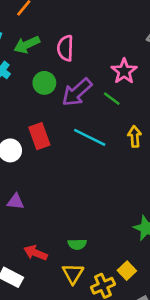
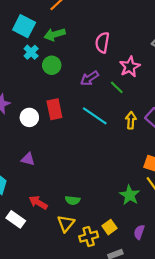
pink semicircle: (65, 48) -> (102, 43), moved
green circle: (44, 83) -> (52, 65), moved
purple arrow: (77, 92) -> (89, 78), size x0.7

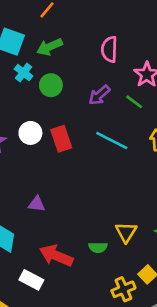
white circle: (29, 117) -> (30, 133), moved
red arrow: (38, 203) -> (56, 256), size x1.4
yellow triangle: (66, 223) -> (126, 232), moved

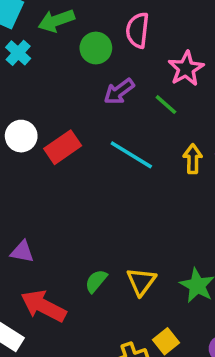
green circle: (51, 85) -> (96, 48), moved
red rectangle: (61, 139) -> (63, 147), turned 70
purple triangle: (37, 204) -> (22, 252), moved
green semicircle: (98, 247) -> (96, 281), moved, turned 126

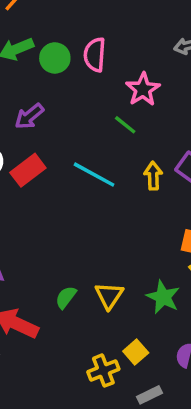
green circle: (96, 48) -> (55, 58), moved
purple arrow: (119, 92) -> (29, 116), moved

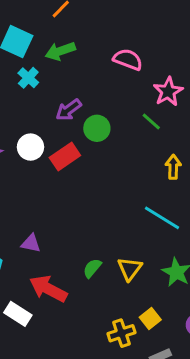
pink semicircle: (95, 55) -> (128, 59), turned 104
green circle: (55, 58) -> (97, 128), moved
cyan line: (94, 175) -> (162, 218), moved

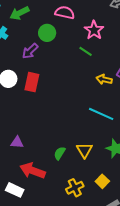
green circle: (97, 128) -> (47, 33), moved
red rectangle: (65, 156) -> (32, 82), turned -36
yellow arrow: (173, 167) -> (104, 79), turned -70
yellow cross: (121, 333) -> (75, 188), moved

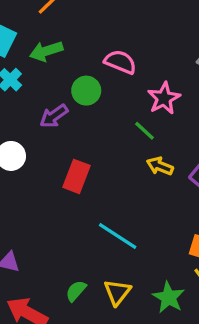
yellow arrow: (104, 79) -> (160, 166), moved
red rectangle: (32, 82) -> (77, 176), moved
cyan line: (101, 114) -> (118, 236), moved

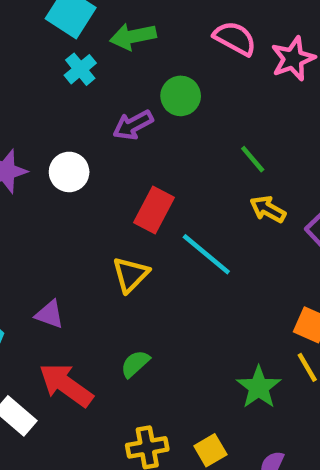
pink semicircle: (120, 62) -> (235, 38), moved
pink star: (164, 98) -> (293, 59), moved
cyan line: (118, 236) -> (206, 254), moved
yellow triangle: (117, 292) -> (131, 274), moved

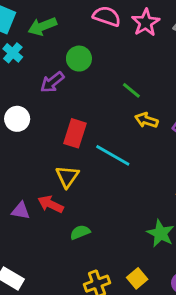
green semicircle: (135, 364) -> (80, 232), turned 30
red arrow: (66, 385) -> (51, 204), moved, size x0.7

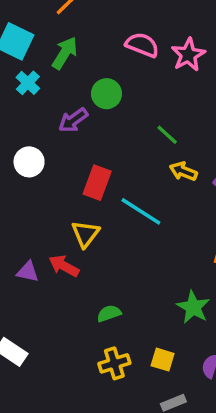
green arrow: (42, 26) -> (65, 53), turned 140
green semicircle: (80, 232) -> (109, 313), moved
yellow square: (137, 278) -> (163, 360), turned -36

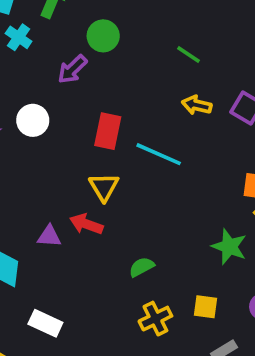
green line: (167, 135) -> (188, 55), moved

